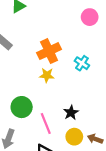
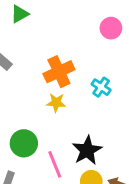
black star: (71, 113) -> (87, 150), size x1.5

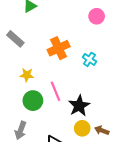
yellow star: (56, 103) -> (27, 75), moved
pink line: (55, 164) -> (55, 91), moved

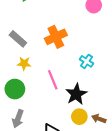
gray rectangle: (15, 39) -> (18, 39), moved
cyan cross: (89, 59) -> (87, 61), moved
green circle: (33, 101) -> (15, 89), moved

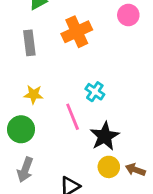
orange cross: (56, 37) -> (77, 32), moved
gray rectangle: (18, 39) -> (29, 43), moved, turned 42
cyan cross: (87, 61) -> (95, 92), moved

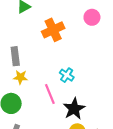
gray rectangle: (29, 43) -> (15, 56), moved

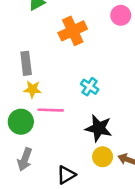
pink line: (50, 94) -> (51, 110), moved, turned -66
black star: (74, 109) -> (99, 128), turned -30

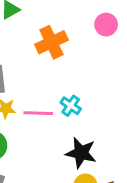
pink line: (51, 110) -> (38, 113), moved

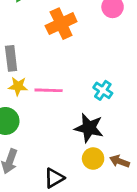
cyan cross: (71, 106) -> (103, 90), moved

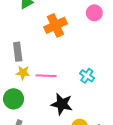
black star: (89, 128) -> (62, 104), moved

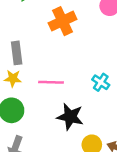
yellow star: (23, 73) -> (13, 78), moved

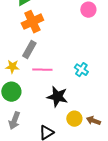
orange cross: (62, 21) -> (32, 22), moved
gray rectangle: (17, 53) -> (29, 50), moved, turned 36

